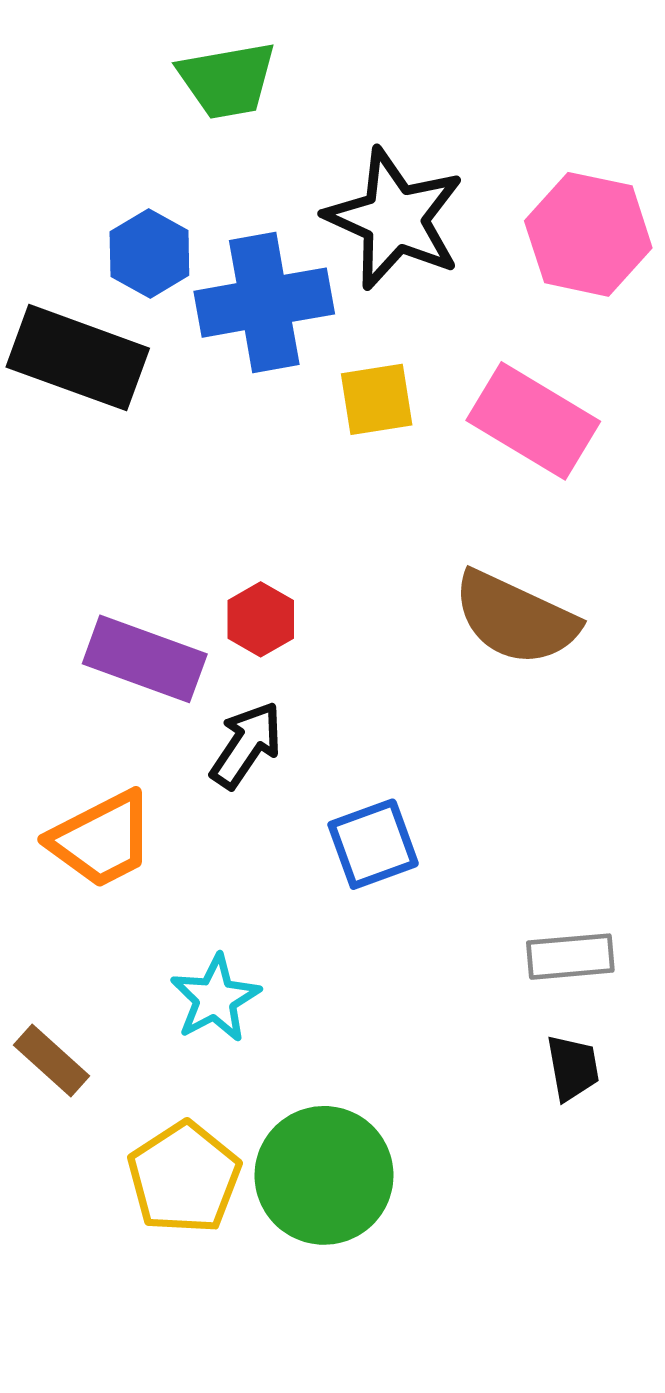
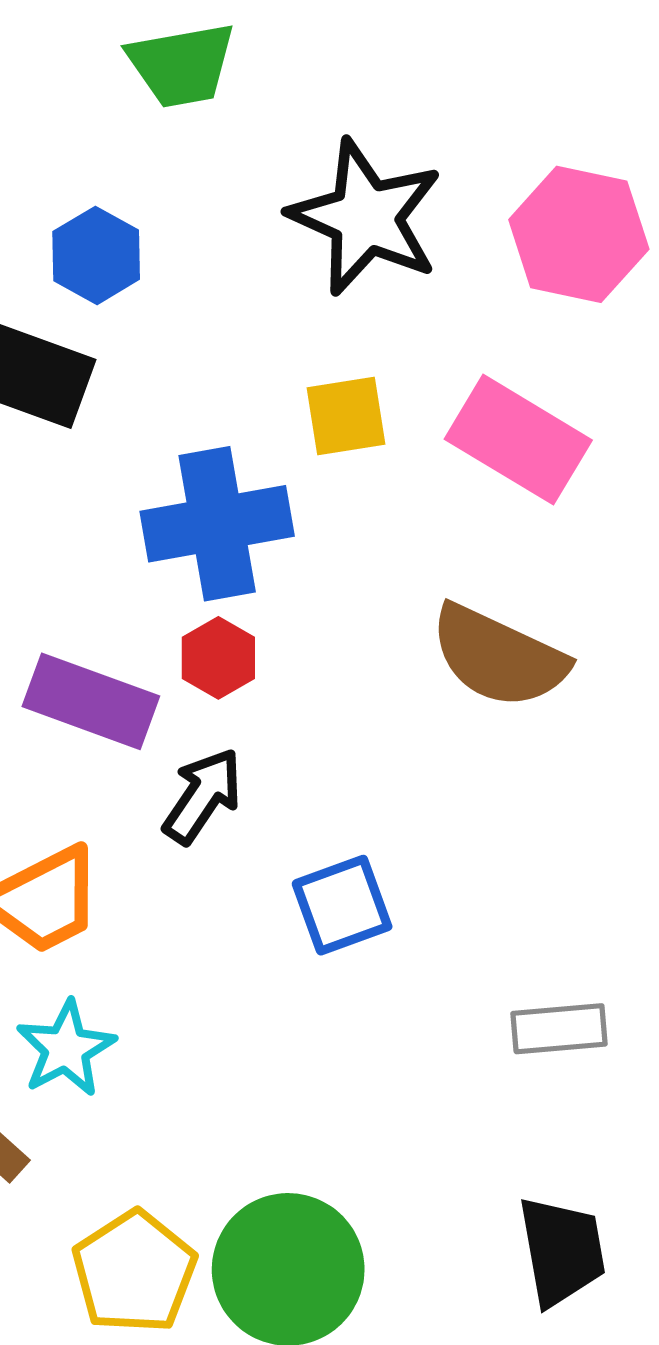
blue cross: (264, 303) -> (217, 524), moved
cyan star: (215, 998) -> (66, 1048), moved
black trapezoid: (573, 1068) -> (562, 1251), moved, size x1.5

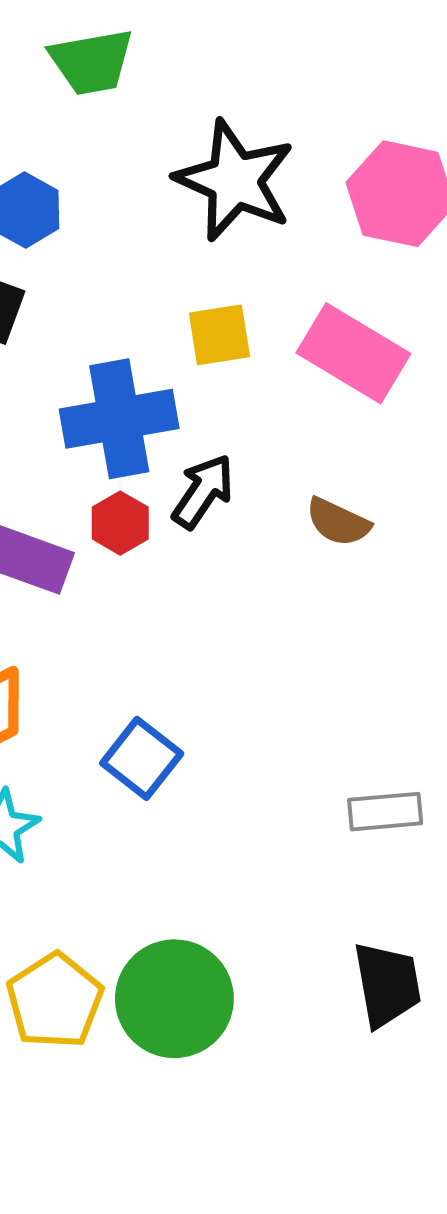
brown semicircle: (499, 657) -> (338, 522), size x0.6
black arrow: (203, 796) -> (203, 491), moved
blue square: (342, 905) -> (142, 758), moved, turned -32

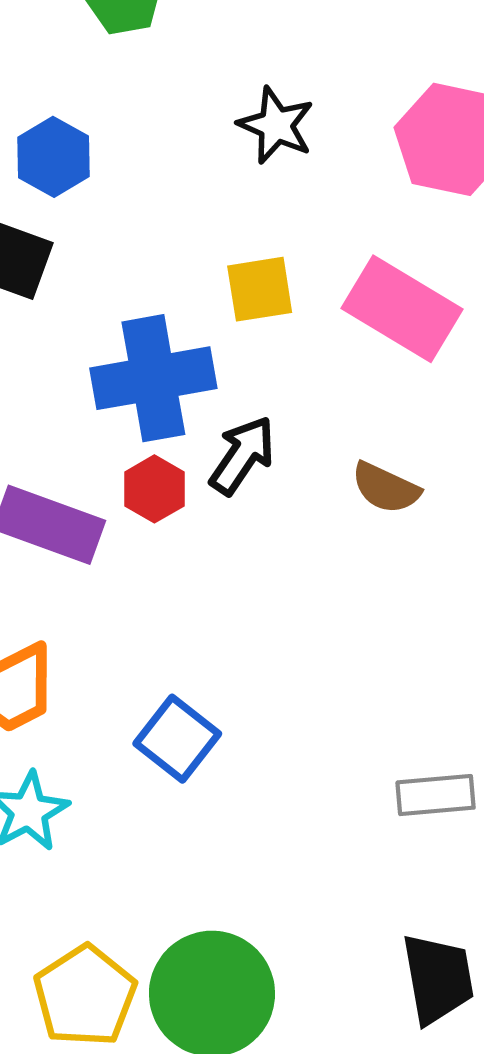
black star: (235, 180) -> (276, 125), size x0.6

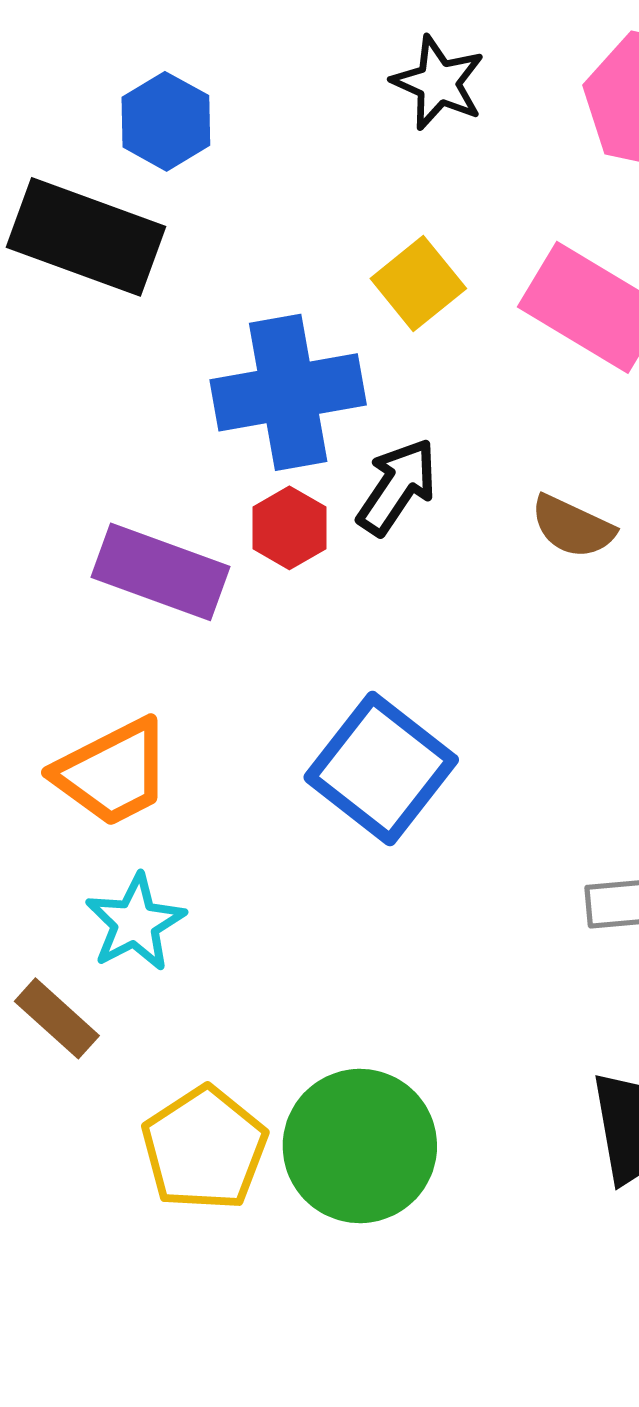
yellow square: (260, 289) -> (418, 283), turned -30
blue square: (177, 739) -> (381, 769), moved, size x1.4

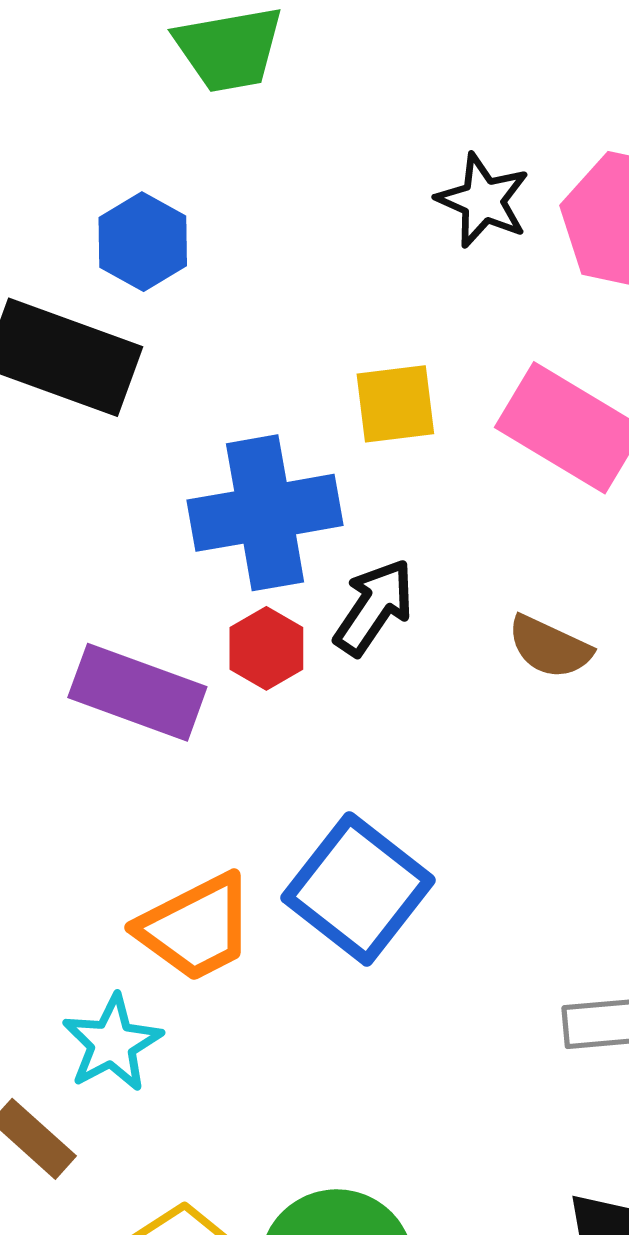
black star: (438, 83) -> (483, 200), moved
yellow square: (418, 283) -> (395, 404), turned 32
orange trapezoid: (113, 773) -> (196, 928), moved

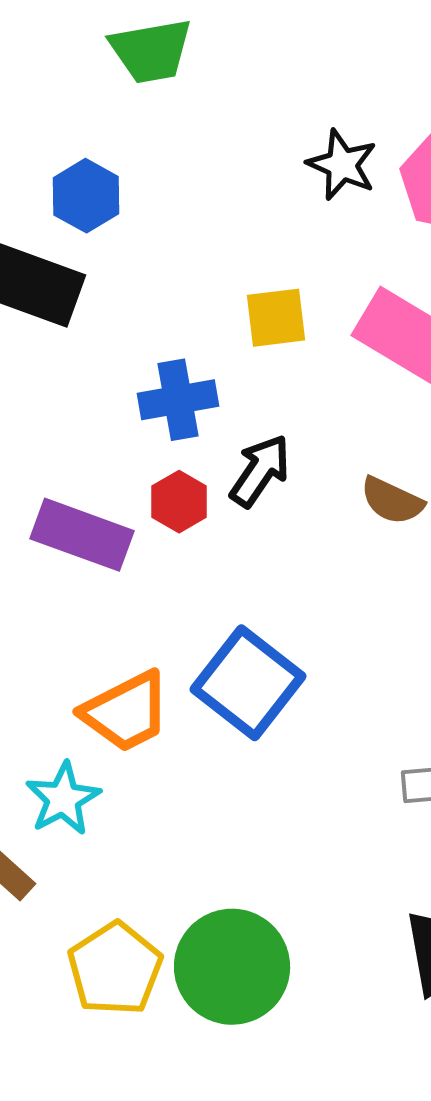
blue cross: (265, 513) -> (178, 400), size x0.7

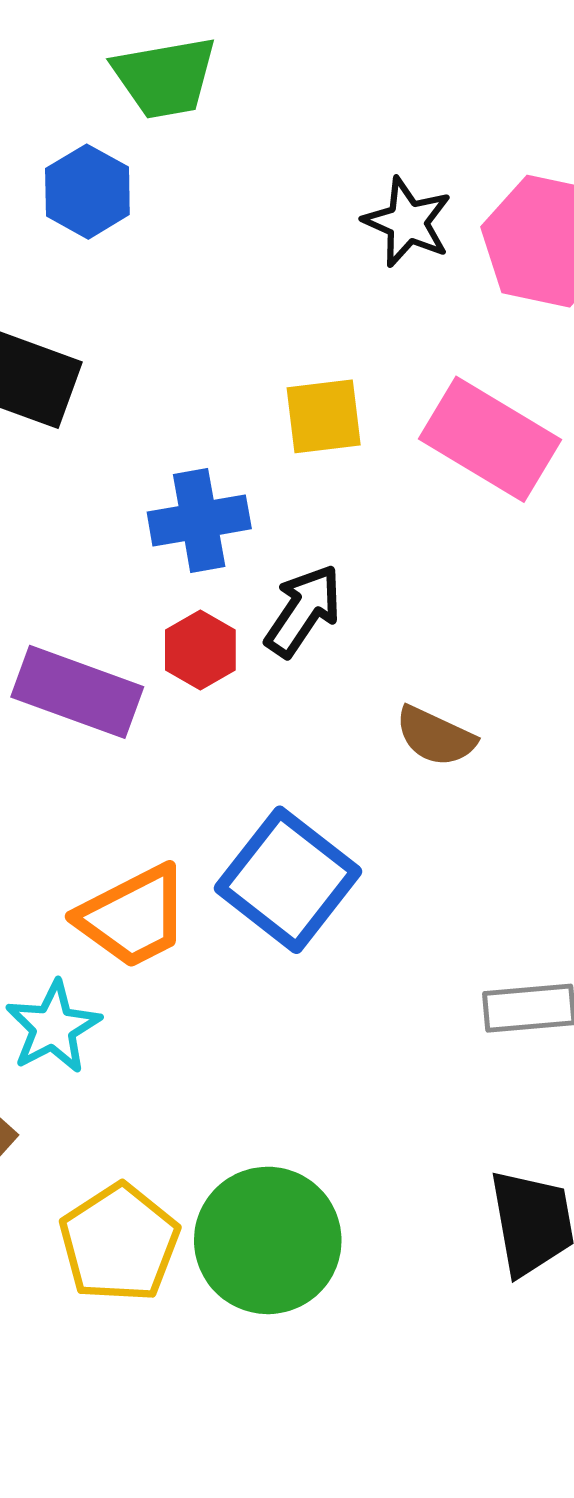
blue hexagon: (86, 196) -> (87, 192), moved
brown semicircle: (392, 501) -> (435, 736), moved

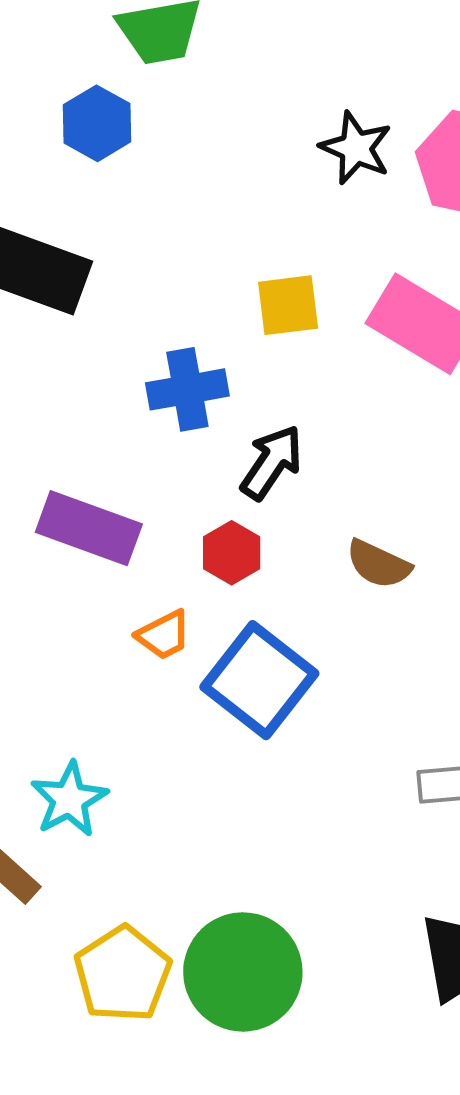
red hexagon: (200, 650) -> (232, 553), moved
orange trapezoid: (133, 917) -> (164, 635), moved, size x0.6

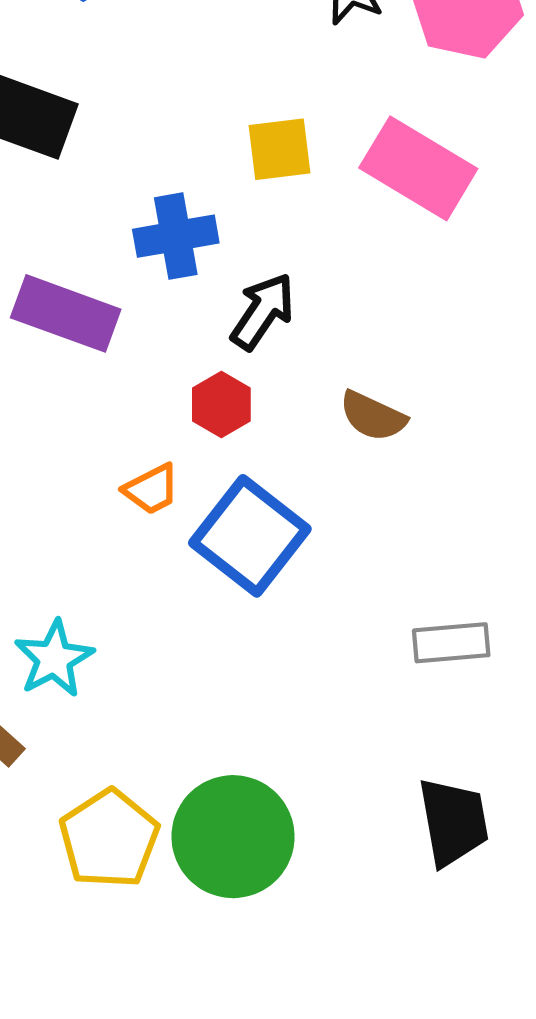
purple rectangle: (89, 528) -> (66, 313), moved

